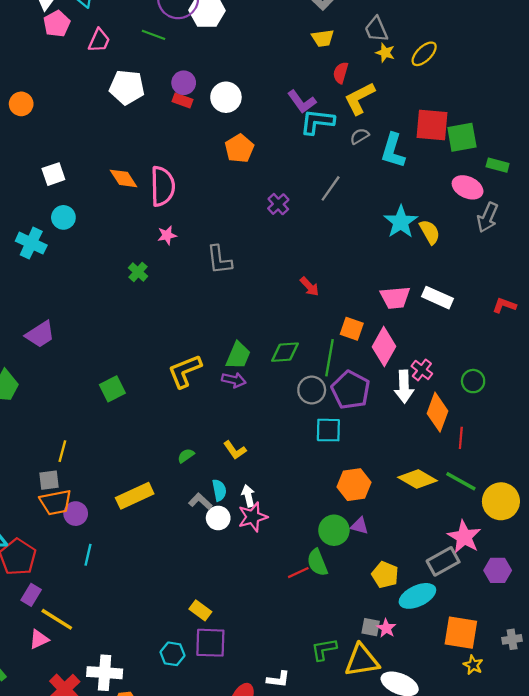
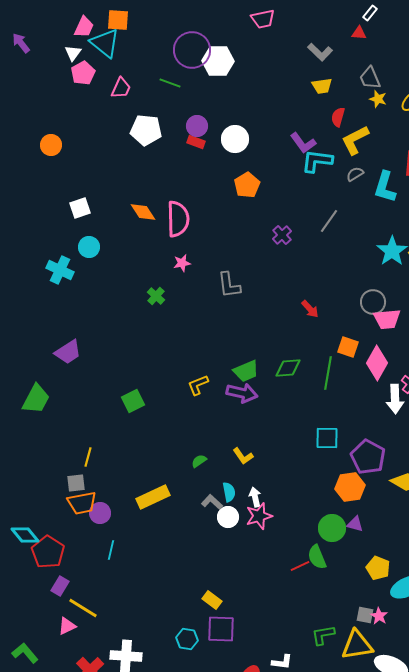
green trapezoid: (238, 355) -> (246, 371), turned 44
yellow L-shape: (185, 371) -> (198, 385), size x0.7
purple arrow: (234, 380) -> (242, 393), size x1.4
gray circle: (312, 390) -> (373, 302), moved
purple pentagon: (351, 390) -> (368, 457), moved

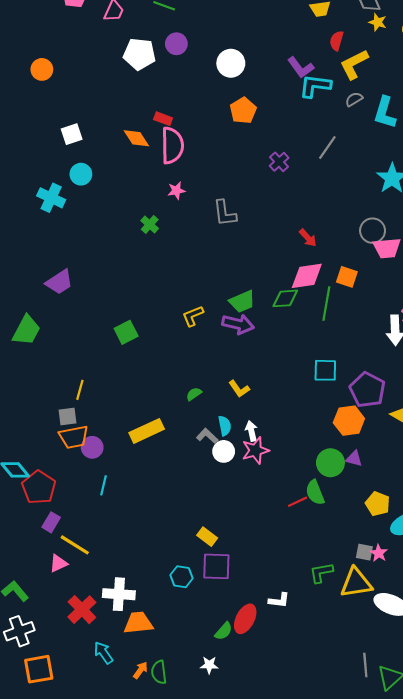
purple circle: (197, 126) -> (176, 44), moved
red rectangle: (196, 142) -> (163, 119), moved
pink diamond: (377, 363) -> (307, 276), moved, turned 52

